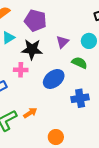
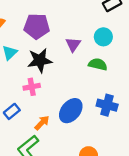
blue ellipse: (54, 79) -> (71, 111), moved
blue cross: (80, 98) -> (107, 105), turned 36
orange arrow: (30, 113) -> (42, 123), moved

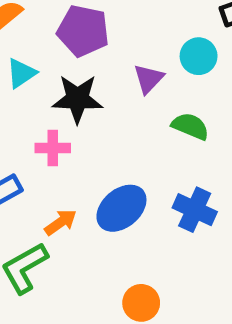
cyan circle: (103, 37) -> (199, 56), moved

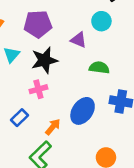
purple triangle: (149, 79) -> (79, 40), turned -36
green semicircle: (190, 126) -> (99, 68), moved

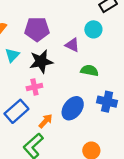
blue rectangle: (20, 118) -> (16, 111), size x1.5

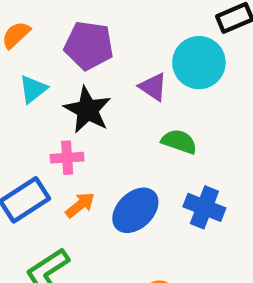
cyan circle: (93, 29) -> (199, 63), size x1.5
black star: (41, 62) -> (87, 110), turned 30
orange arrow: (46, 121) -> (80, 205), moved

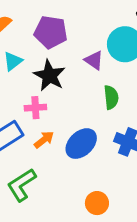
green semicircle: (179, 142) -> (111, 97), turned 65

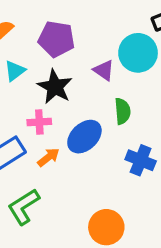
blue ellipse: (81, 144) -> (84, 137), moved
orange circle: (97, 203) -> (106, 227), size x1.4

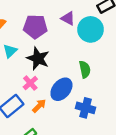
purple triangle: (104, 70) -> (68, 18), moved
pink cross: (39, 122) -> (30, 83), turned -32
blue cross: (141, 160) -> (86, 108), moved

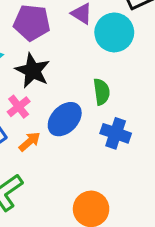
blue cross: (86, 108) -> (116, 133), moved

